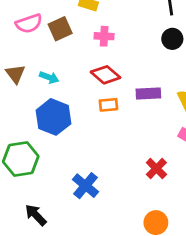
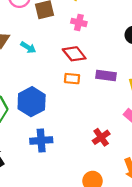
blue hexagon: (53, 117) -> (32, 102), moved
blue cross: (85, 186) -> (41, 140), turned 35

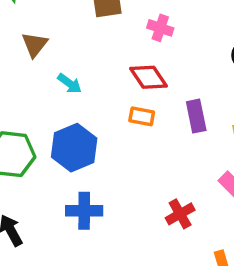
cyan arrow: (28, 47) -> (70, 84), moved
purple rectangle: (106, 76) -> (196, 116), turned 66

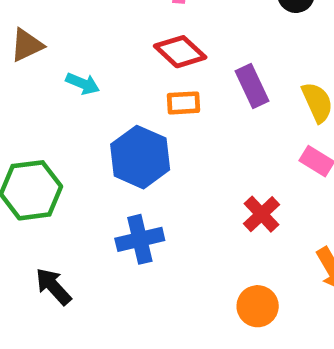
brown triangle: (35, 45) -> (27, 45), turned 40
blue hexagon: (74, 148) -> (140, 157), moved

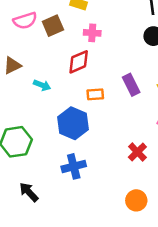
red diamond: (180, 52) -> (79, 62), moved, turned -65

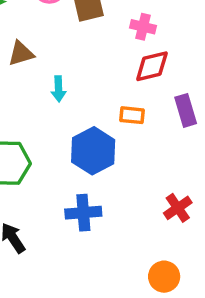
red diamond: (79, 62) -> (152, 66), moved
cyan arrow: (42, 85) -> (59, 89), turned 56

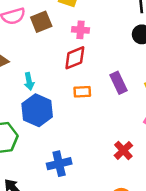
red diamond: (152, 66) -> (75, 58), moved
blue hexagon: (93, 151) -> (37, 110), moved

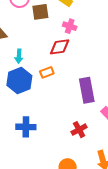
purple rectangle: (118, 83) -> (87, 90), moved, size x1.4
orange rectangle: (82, 92) -> (47, 72), moved, turned -32

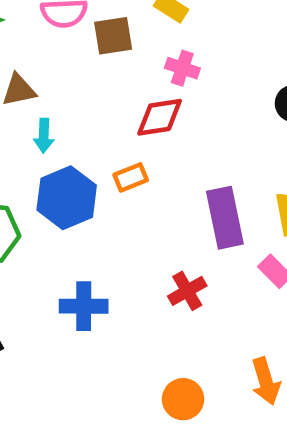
cyan arrow: (19, 56) -> (44, 136), moved
red cross: (79, 130) -> (187, 291), moved

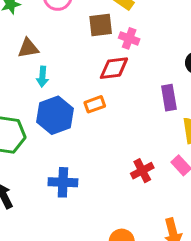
brown square: (113, 36) -> (101, 25), moved
purple rectangle: (225, 218) -> (169, 98), moved, size x0.7
red cross: (187, 291) -> (142, 171), moved

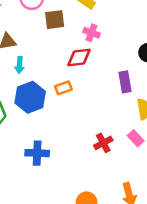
brown square: (101, 25) -> (55, 20), moved

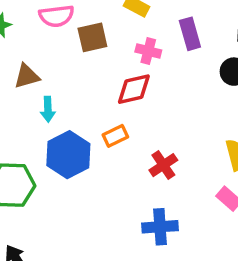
purple rectangle: (125, 82) -> (190, 34), moved
red cross: (103, 143) -> (163, 165), moved
blue cross: (37, 153) -> (160, 227), moved

